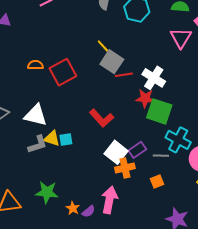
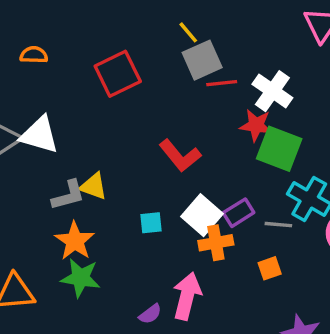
gray square: (112, 62) -> (202, 60), turned 30
orange semicircle: (35, 65) -> (34, 55), moved
white triangle: (36, 115) -> (39, 135), moved
cyan square: (66, 139) -> (151, 223), moved
orange star: (73, 208) -> (75, 241), moved, size x1.6

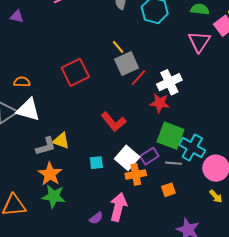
orange semicircle: (34, 55) -> (22, 82), moved
red line: (222, 83) -> (139, 78), turned -42
white cross: (272, 91) -> (169, 82), turned 30
green square: (279, 149) -> (171, 136), moved

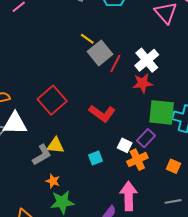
red square: (75, 72) -> (52, 100), moved
white square: (127, 158) -> (125, 145), size x0.6
gray line: (174, 163) -> (173, 201), moved
orange star: (50, 174) -> (53, 181), size x0.6
orange square: (168, 190) -> (173, 166), turned -32

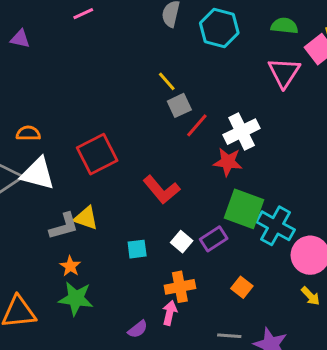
gray square: (100, 53) -> (179, 105), size x0.7
orange cross: (137, 160) -> (180, 287), moved
pink arrow: (129, 196) -> (170, 313), size x0.6

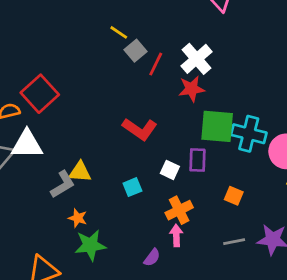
red square: (97, 154) -> (40, 94), moved
purple rectangle: (214, 239) -> (197, 160), turned -40

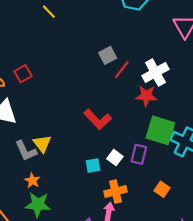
yellow line: (119, 32) -> (49, 12), moved
red square: (40, 94) -> (23, 74), size x0.6
yellow triangle: (80, 172) -> (42, 144), turned 36
gray L-shape: (63, 184) -> (26, 151), turned 85
cyan square: (132, 187) -> (93, 165), moved

